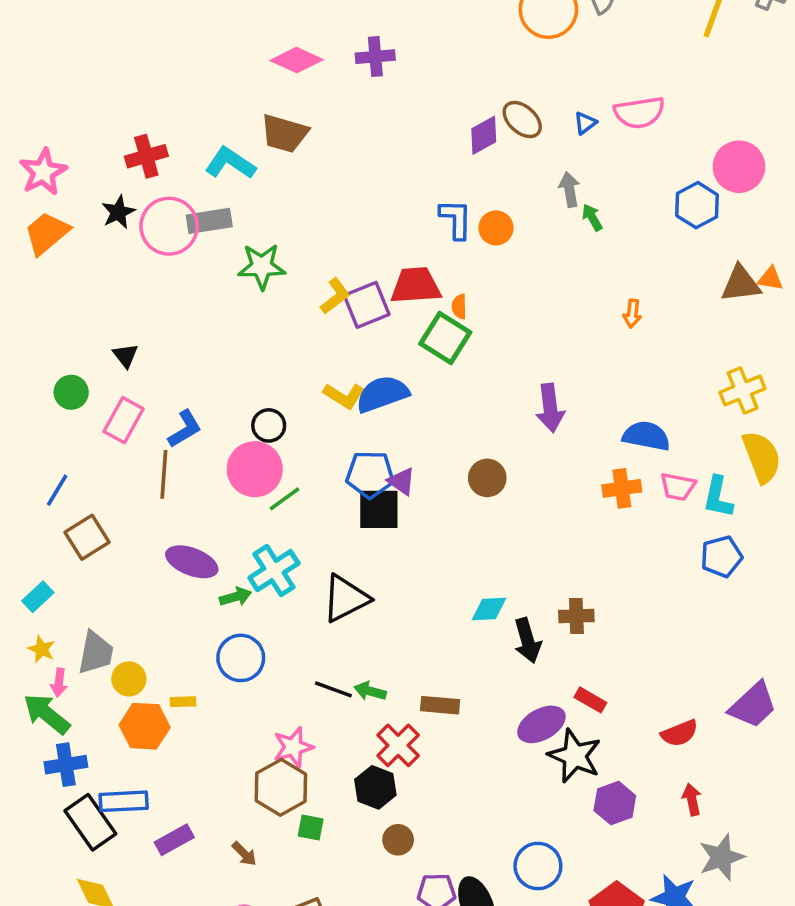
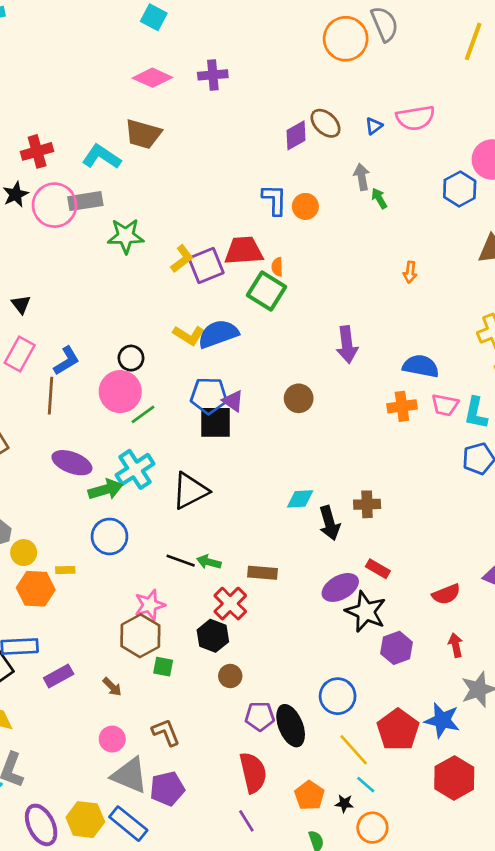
green arrow: (235, 597) -> (105, 490), size x1.4

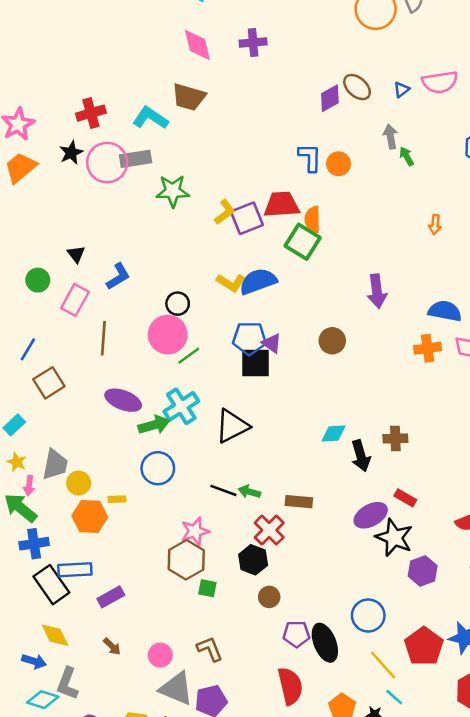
pink diamond: (152, 78) -> (197, 45), turned 52
orange semicircle: (277, 267) -> (312, 219), size x1.5
blue L-shape: (67, 361) -> (118, 276), moved
brown arrow: (112, 687) -> (112, 646), moved

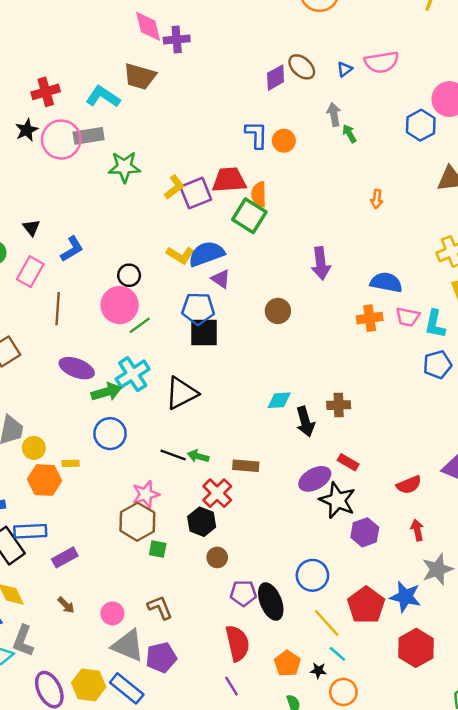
purple cross: (253, 43) -> (177, 39), moved
purple triangle: (272, 343) -> (221, 279), moved

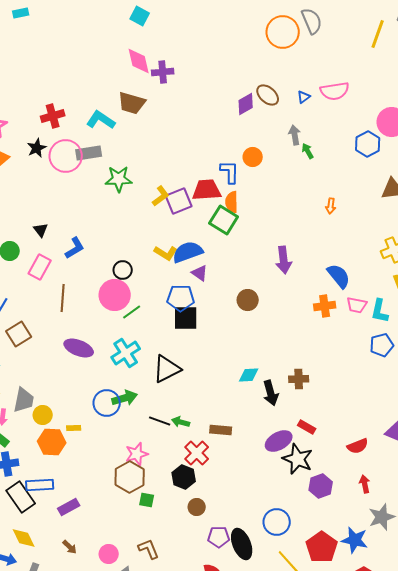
blue L-shape: (256, 135) -> (230, 172), moved
blue semicircle: (386, 282) -> (339, 276), turned 40
green arrow: (106, 392) -> (125, 398), moved

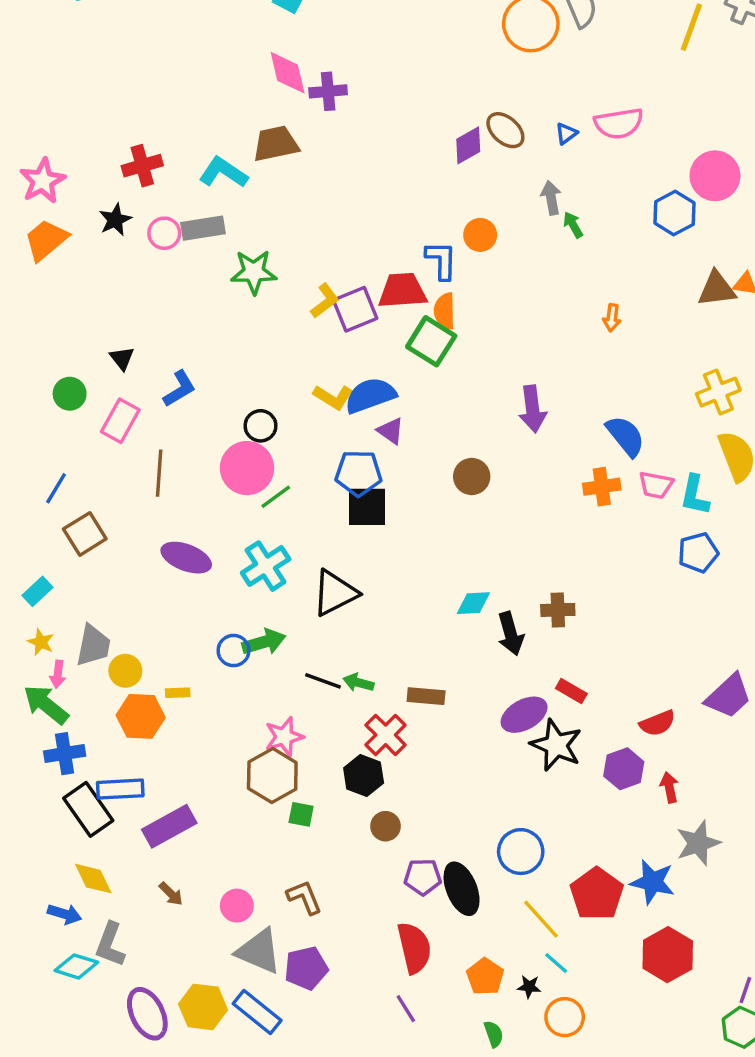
brown trapezoid: (132, 103) -> (276, 144), turned 152
pink circle: (66, 156) -> (164, 233), size x0.6
blue circle: (107, 403) -> (233, 651), size x0.7
purple hexagon: (321, 486) -> (624, 769), moved
purple rectangle: (69, 507) -> (169, 826), size x1.4

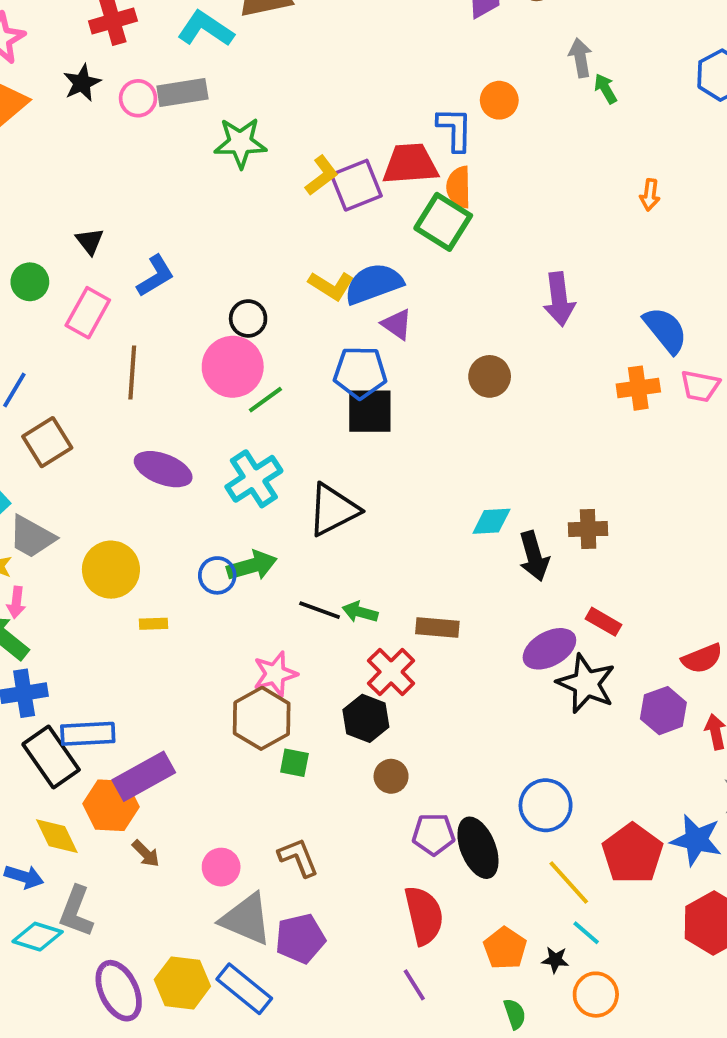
gray trapezoid: (93, 645) -> (32, 537), moved, turned 108
yellow circle: (125, 671) -> (111, 570), moved, size x1.5
orange hexagon: (141, 716) -> (111, 805), moved

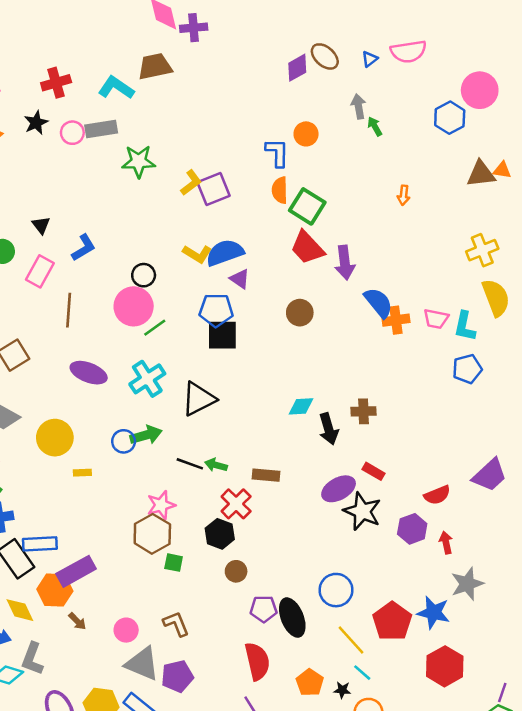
red trapezoid: (410, 164) -> (307, 248), moved, turned -129
green square: (443, 222) -> (307, 206), moved
blue semicircle: (665, 330) -> (378, 303), moved

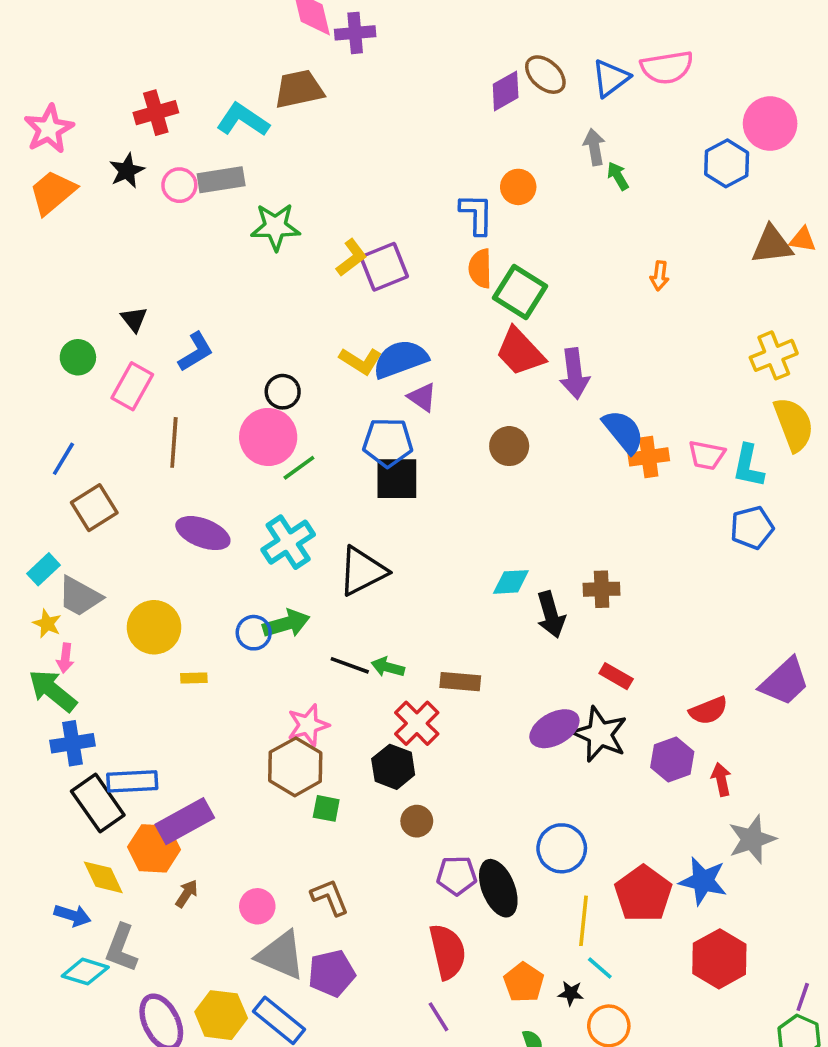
blue triangle: (370, 59) -> (611, 78), size x1.6
purple ellipse: (339, 489) -> (554, 729), moved
brown arrow: (77, 621) -> (187, 894), turned -102
yellow line: (351, 640) -> (583, 921), turned 48

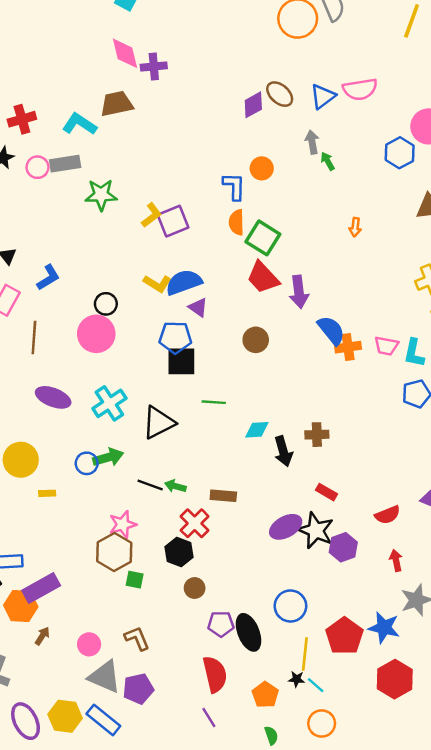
green line: (299, 468) -> (214, 402), moved, turned 40
purple hexagon: (672, 760) -> (343, 547), moved
black star: (571, 993) -> (296, 679), moved

